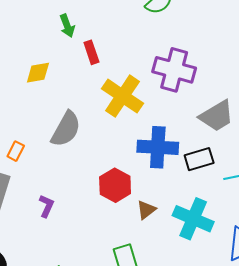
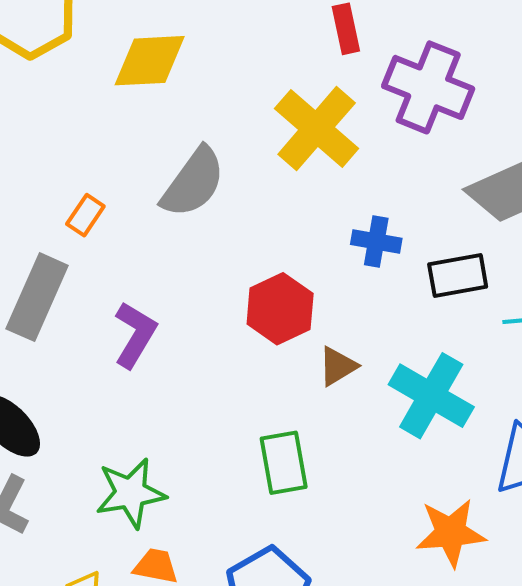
red rectangle: (91, 52) -> (346, 29), moved
yellow diamond: (38, 73) -> (150, 61), size x1.4
blue cross: (158, 147) -> (376, 241), size x0.6
purple L-shape: (46, 206) -> (135, 335), size x1.4

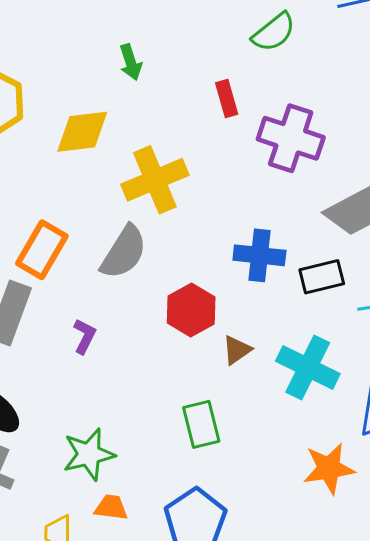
yellow cross: (317, 129) -> (155, 180), moved, turned 30
gray semicircle: (193, 182) -> (124, 252), moved
orange rectangle: (85, 215) -> (42, 250), size x1.8
blue cross: (376, 241) -> (259, 255), size x1.4
purple L-shape: (135, 335) -> (85, 336), size x0.7

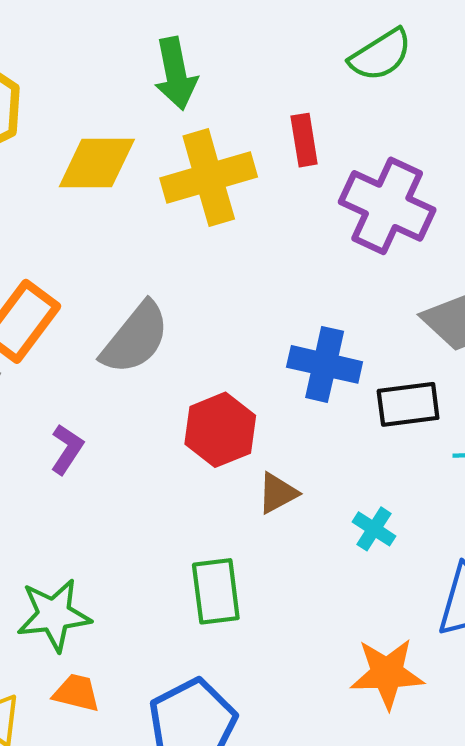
green arrow: (131, 62) -> (176, 74), size x1.4
yellow cross: (155, 180) -> (209, 177), moved
cyan cross: (308, 367) -> (374, 529), size x0.5

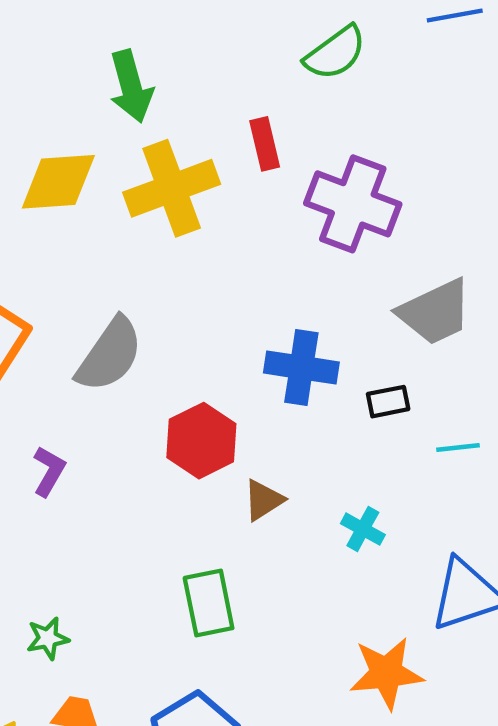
black rectangle: (408, 404) -> (388, 402), size x0.7
green star: (54, 615) -> (48, 638), size x0.6

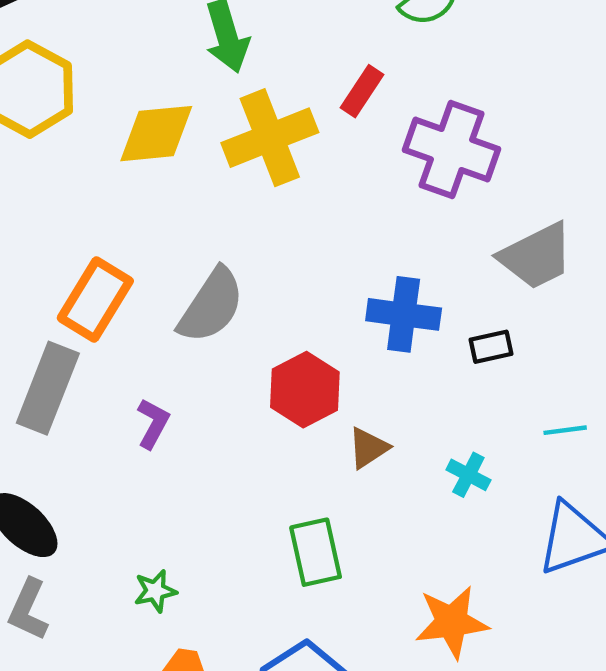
red rectangle: (265, 144) -> (362, 91), turned 48
cyan line: (458, 448) -> (565, 430), moved
orange star: (386, 673) -> (452, 622), moved

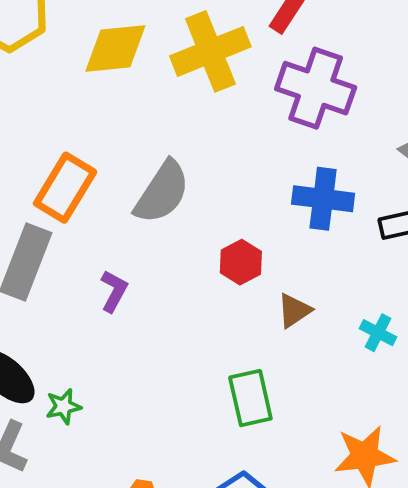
purple cross: (452, 149) -> (316, 88), moved
red hexagon: (305, 390) -> (241, 262), size x0.7
green star: (155, 591) -> (63, 406), moved

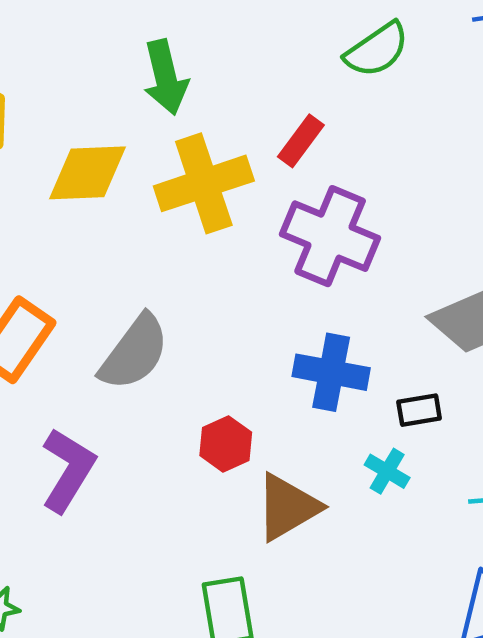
purple L-shape: (114, 291) -> (68, 470), size x1.6
brown triangle: (294, 311) -> (288, 507), size x1.6
cyan cross: (378, 333) -> (387, 471), moved

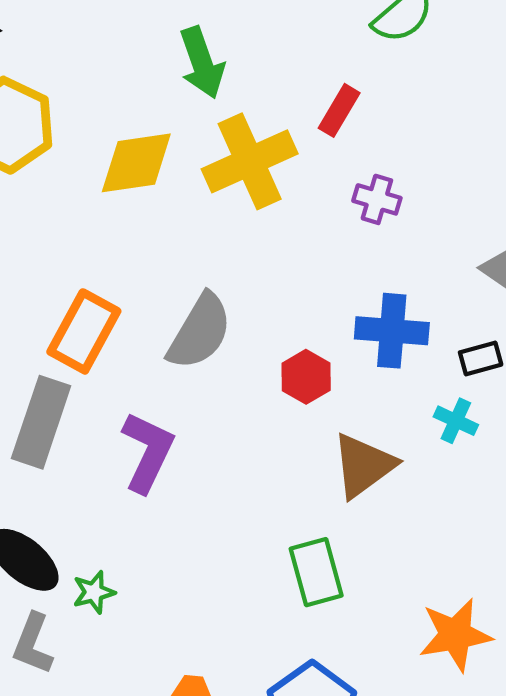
purple cross: (330, 236) -> (377, 199), size x0.5
red hexagon: (226, 444) -> (306, 377), moved

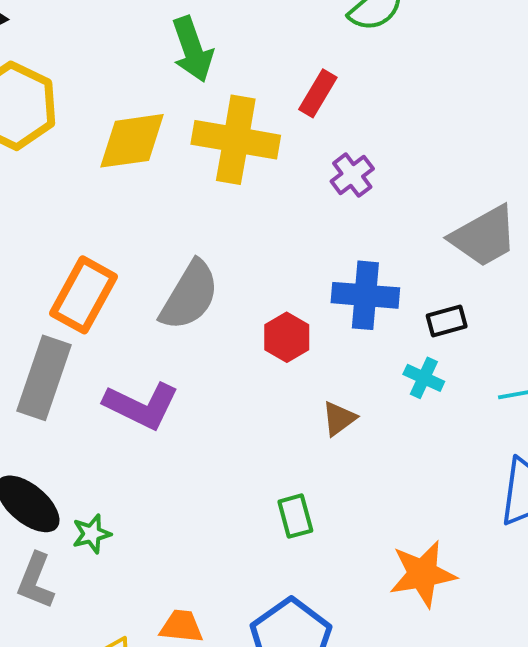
yellow cross: (250, 161) -> (236, 140), turned 34
purple cross: (377, 199) -> (352, 175), turned 36
purple L-shape: (148, 452) -> (141, 406), turned 90
brown triangle: (363, 465) -> (339, 419), size x0.6
green rectangle: (316, 572) -> (295, 516), size x0.7

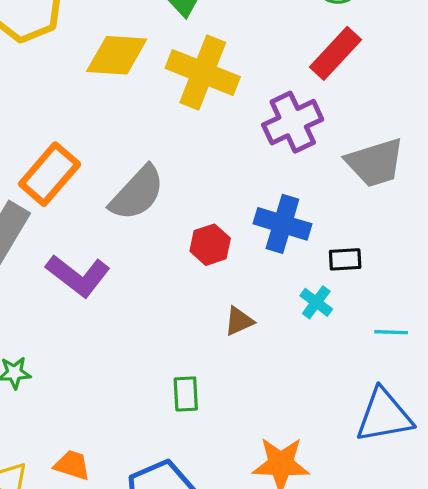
red rectangle: (318, 93) -> (335, 53), moved, size x1.4
purple cross: (352, 175) -> (293, 122), size x1.6
gray trapezoid: (484, 236) -> (375, 163), moved

